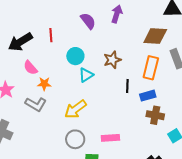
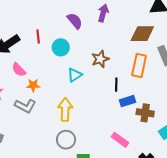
cyan circle: (75, 56) -> (61, 47), moved
blue rectangle: (148, 96) -> (128, 101), moved
yellow arrow: (75, 109) -> (65, 110), turned 130
pink rectangle: (110, 138) -> (120, 140), moved, turned 42

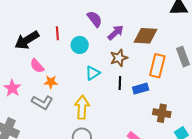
purple arrow: (103, 13) -> (116, 33), moved, turned 30
brown diamond: (142, 34) -> (145, 36), moved
black line: (116, 85) -> (120, 83), moved
blue rectangle: (128, 101) -> (141, 89), moved

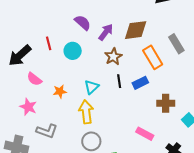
orange rectangle: (157, 66) -> (153, 57), turned -35
cyan triangle: (93, 73) -> (92, 87), moved
orange star: (51, 82) -> (60, 91), moved
pink star: (12, 88) -> (28, 107), moved
gray L-shape: (42, 102) -> (47, 131), moved

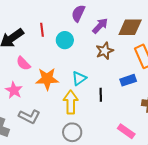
purple semicircle: (83, 23) -> (78, 13), turned -114
black line: (119, 81) -> (101, 95), moved
orange star: (60, 91) -> (47, 79), size x1.6

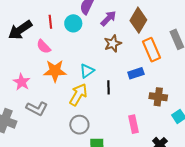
brown diamond: (130, 27) -> (138, 20), turned -60
cyan circle: (65, 40) -> (73, 23), moved
pink semicircle: (23, 63) -> (44, 47), moved
yellow arrow: (71, 102) -> (78, 95), turned 30
pink rectangle: (126, 131) -> (133, 124), turned 42

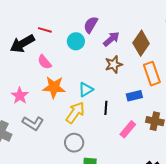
red line: (50, 22) -> (45, 30), moved, turned -72
pink rectangle: (133, 124) -> (128, 129), moved, turned 48

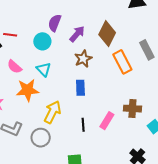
cyan triangle: (86, 90) -> (44, 69), moved, turned -35
blue rectangle: (134, 96) -> (80, 88), moved, turned -70
black line: (106, 108) -> (83, 125), moved
gray circle: (74, 143) -> (41, 138), moved

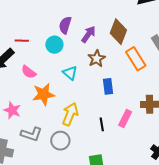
cyan triangle: (44, 69) -> (70, 73), moved
blue rectangle: (80, 88) -> (108, 86), moved

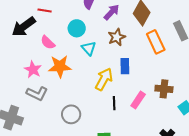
cyan circle: (54, 45) -> (77, 28), moved
pink star: (12, 110) -> (33, 70), moved
yellow arrow: (70, 114) -> (104, 79), moved
gray L-shape: (31, 134) -> (37, 94), moved

